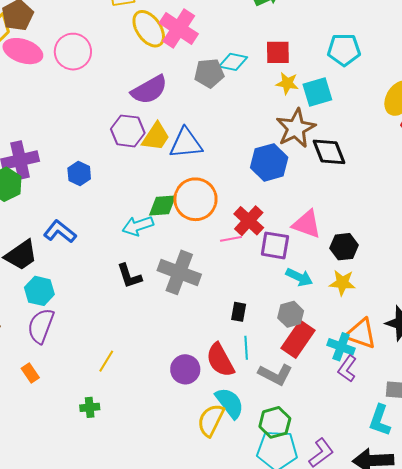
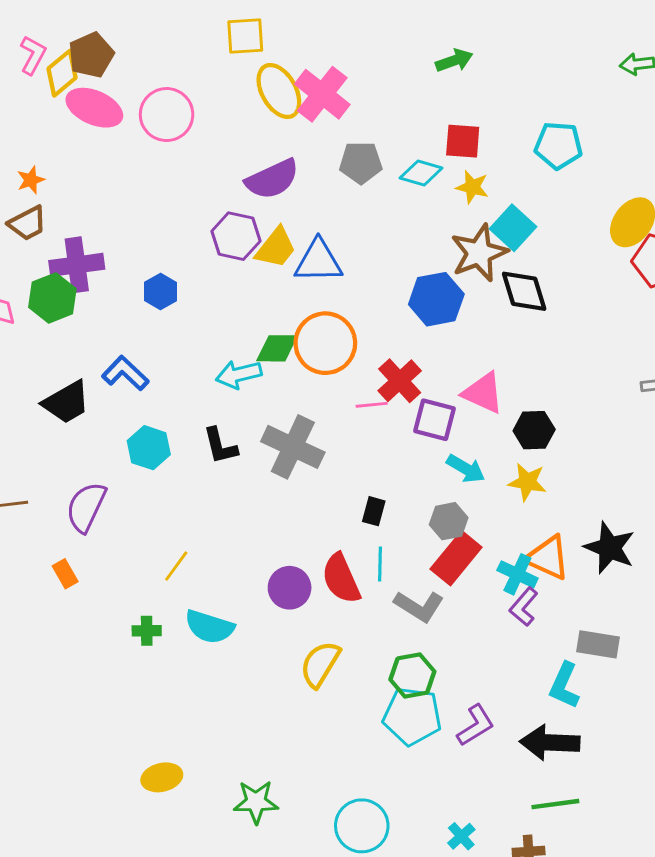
cyan diamond: (233, 62) -> (421, 173), moved
cyan square: (317, 92) -> (513, 228), moved, turned -36
cyan hexagon: (39, 291) -> (149, 448), moved
cyan semicircle: (230, 403) -> (209, 627), moved, turned 140

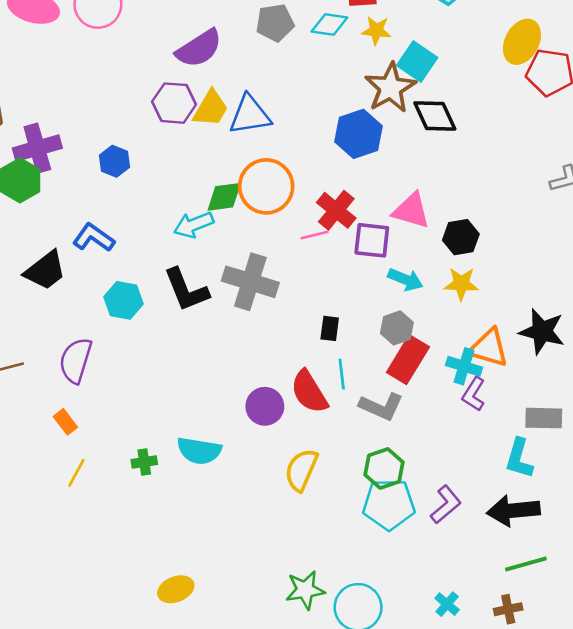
black L-shape: (220, 446) -> (186, 290), size x1.4
yellow line: (176, 566) -> (76, 473), moved
green star: (256, 802) -> (305, 590), moved

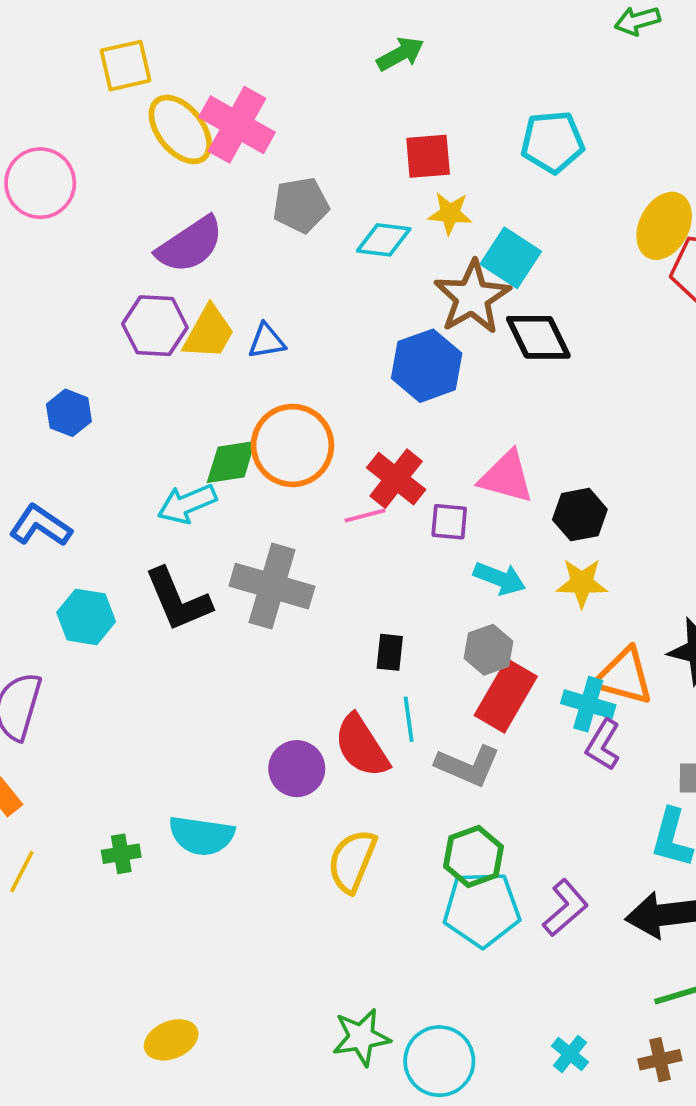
cyan diamond: (329, 24) -> (384, 240), moved
blue triangle: (250, 115) -> (267, 341), size x0.6
purple square: (372, 240) -> (449, 522), size x0.7

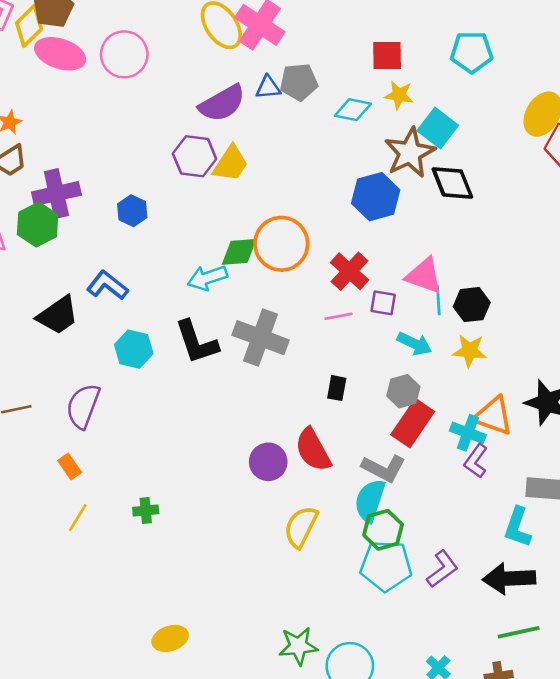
blue triangle: (267, 341) -> (268, 88), moved
pink line: (365, 515) -> (338, 316), moved
cyan line: (409, 719) -> (438, 300), moved
cyan semicircle: (202, 836) -> (370, 500), moved, turned 96

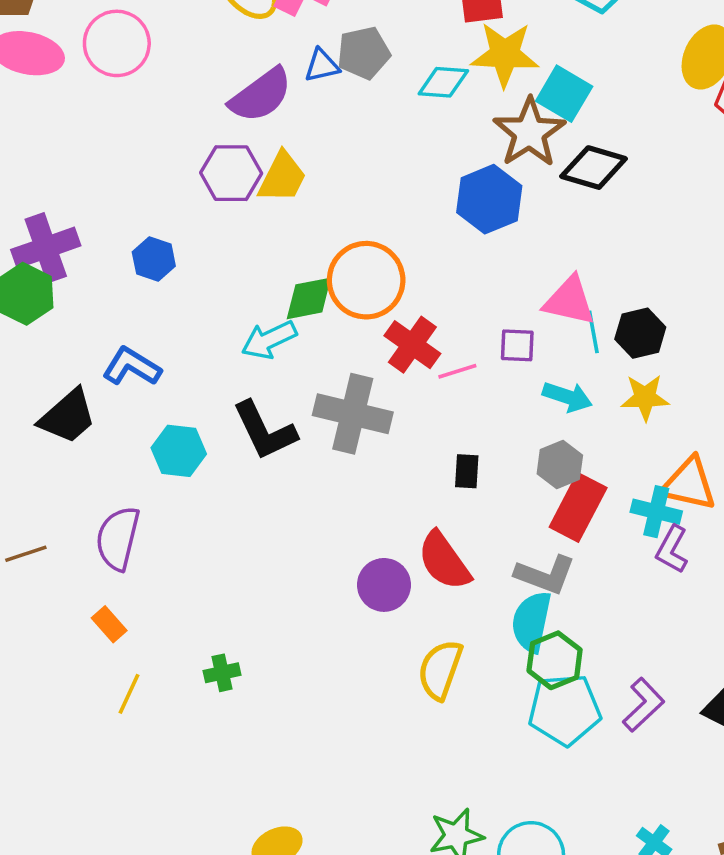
yellow star: (399, 95) -> (505, 54), size x1.6
black diamond: (452, 183) -> (594, 168), turned -45
red cross: (350, 271) -> (412, 345), moved

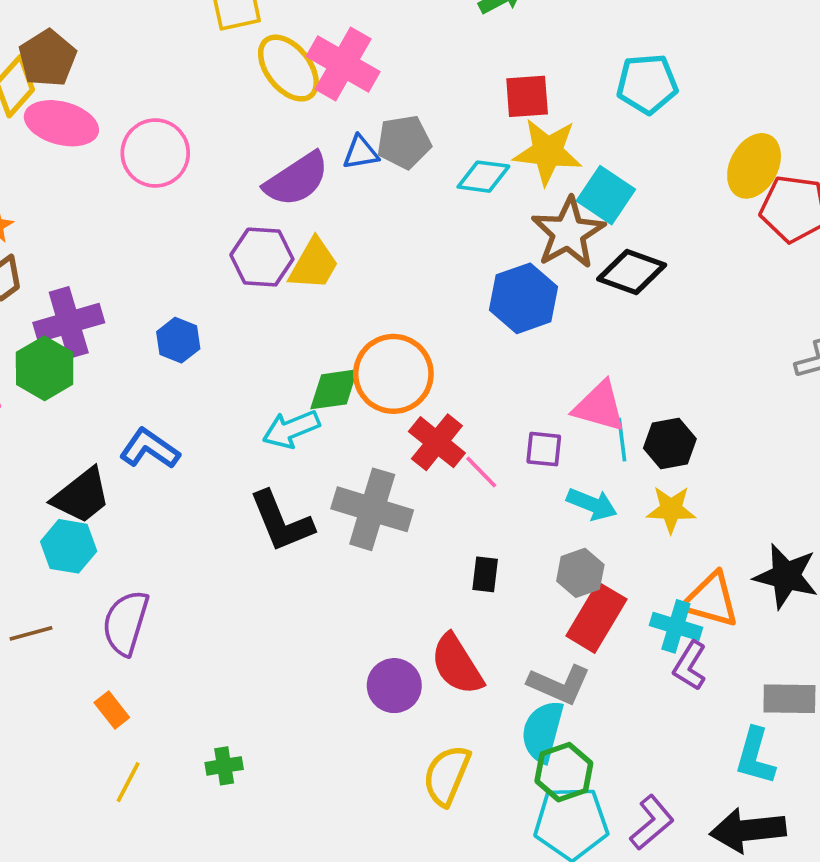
pink circle: (117, 43) -> (155, 153), moved
pink line: (457, 371) -> (481, 472), turned 60
cyan hexagon: (179, 451) -> (69, 546), moved

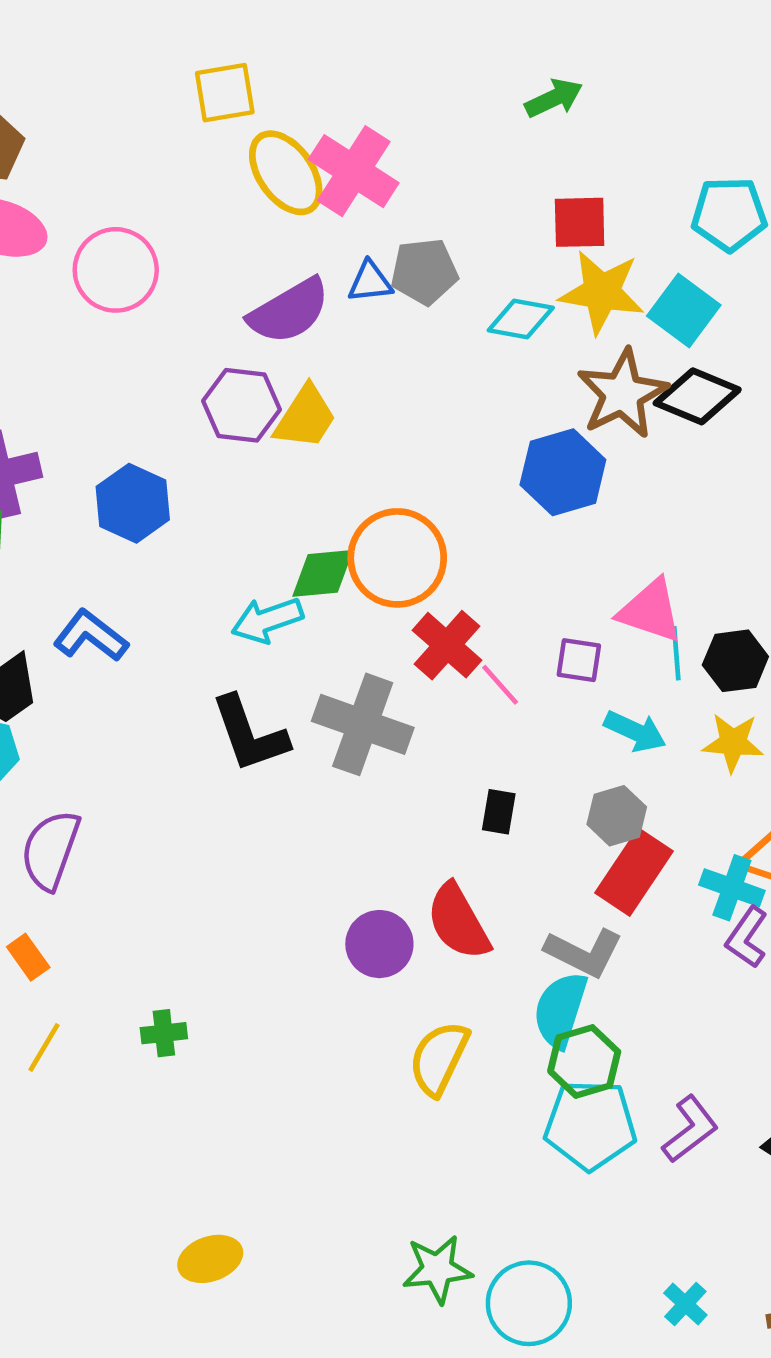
cyan square: (606, 195) -> (684, 310), moved
black diamond: (632, 272) -> (697, 396), moved
blue hexagon: (178, 340) -> (133, 503), size x1.4

